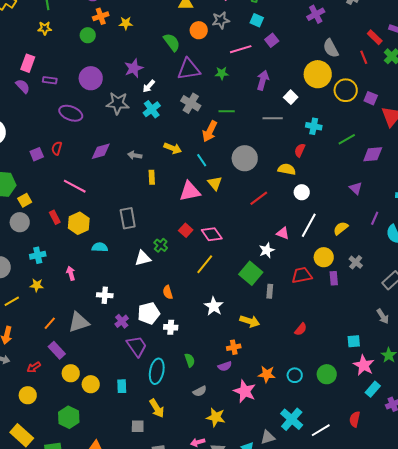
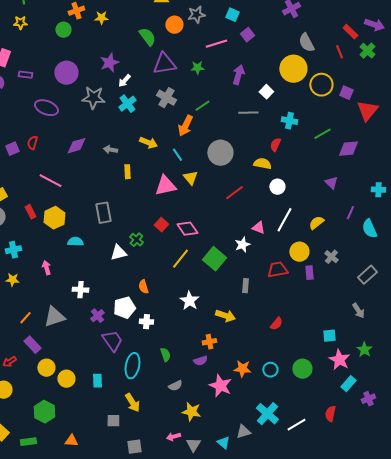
green line: (227, 111) -> (202, 106), turned -35
green square: (251, 273) -> (214, 259), moved

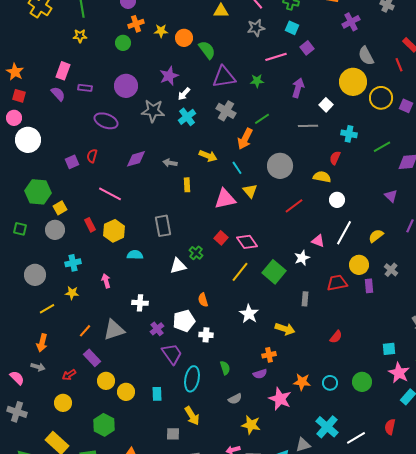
orange circle: (174, 25) -> (184, 38), moved

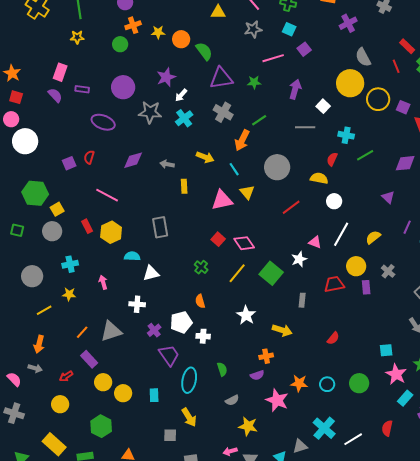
green line: (382, 147) -> (365, 155), moved
green cross: (196, 253) -> (201, 267), moved
white triangle: (178, 266) -> (151, 273), moved

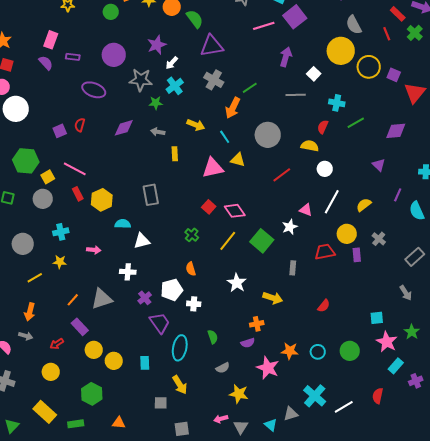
purple square: (304, 49) -> (295, 17), size x1.6
green star: (254, 82) -> (156, 103), moved
yellow triangle: (247, 192) -> (238, 160), turned -35
pink line: (107, 195) -> (75, 169), moved
pink arrow: (103, 282) -> (94, 250), turned 112

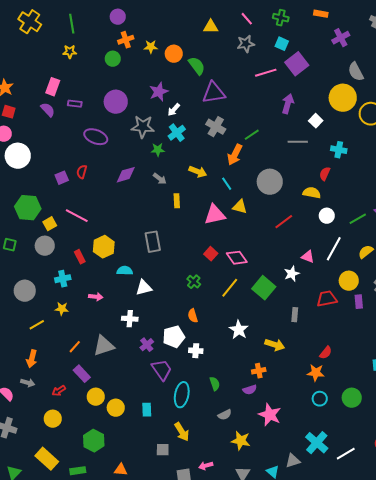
green line: (356, 123) -> (358, 219), moved
gray arrow: (158, 132) -> (160, 179), turned -152
red rectangle: (78, 194) -> (80, 257), moved
orange star: (290, 351) -> (316, 373), moved
pink arrow: (221, 419) -> (206, 466), moved

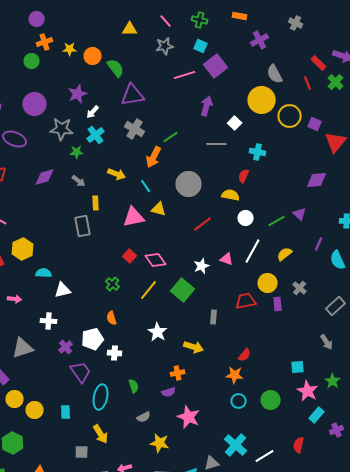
gray rectangle: (153, 242) -> (83, 226), moved
white star: (292, 274) -> (202, 266), moved

